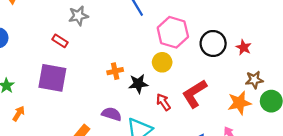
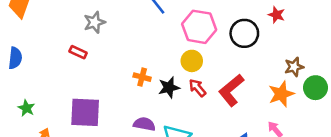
red star: (244, 47) -> (276, 15), moved
orange cross: (115, 71) -> (142, 77), turned 35
purple square: (52, 78) -> (85, 112), moved
red arrow: (163, 102) -> (198, 88), moved

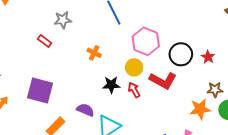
red star: (276, 15) -> (208, 57), moved
orange cross: (142, 77) -> (94, 53), moved
red L-shape: (231, 90) -> (163, 81), moved, turned -124

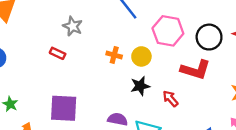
gray star: (63, 20) -> (73, 26), turned -30
yellow circle: (134, 67) -> (141, 56), moved
red arrow: (134, 90) -> (170, 99), moved

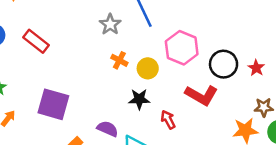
gray star: (73, 26) -> (110, 24), moved
red rectangle: (58, 53) -> (36, 41), moved, size x1.5

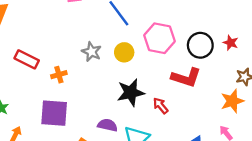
gray star: (110, 24) -> (92, 52), moved
orange cross: (119, 60) -> (59, 75), moved, turned -32
yellow circle: (148, 68) -> (124, 52), moved
black star: (139, 99) -> (131, 93), size x1.4

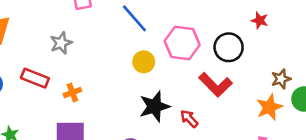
red star: (231, 43) -> (260, 20), moved
gray star: (92, 52) -> (61, 43), moved, turned 30
red L-shape: (186, 77) -> (215, 85), turned 32

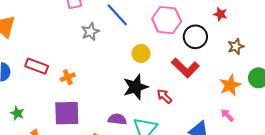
gray star: (61, 43) -> (90, 32), moved
pink hexagon: (182, 43) -> (167, 20), moved
yellow circle: (144, 62) -> (141, 53), moved
brown star: (281, 79) -> (236, 46), moved

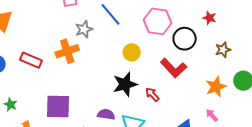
orange cross: (68, 77) -> (67, 51), moved, size x1.6

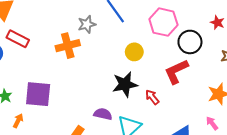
red rectangle: (31, 60) -> (18, 39), moved
red L-shape: (174, 68) -> (176, 71), turned 104
purple square: (58, 106) -> (38, 94), moved

